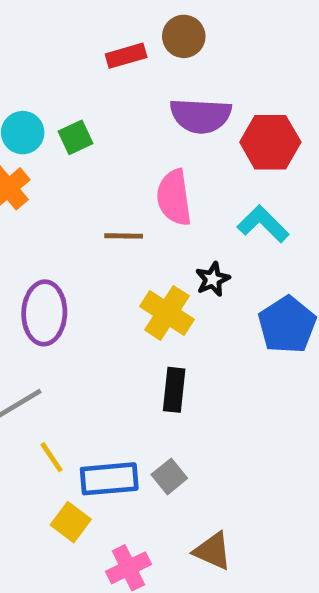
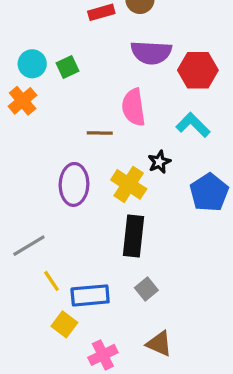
purple ellipse: (44, 313) -> (74, 184), moved
black rectangle: (174, 390) -> (134, 236), size x1.4
gray square: (169, 476) -> (146, 289), moved

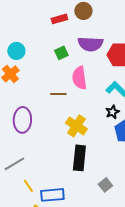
green square: (68, 67) -> (61, 53), moved
black star: (159, 162) -> (112, 112), moved
purple ellipse: (74, 184) -> (22, 120), moved
gray square: (146, 289) -> (105, 185), moved

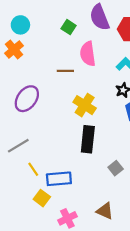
purple semicircle: (90, 44) -> (100, 17), turned 65
green square: (61, 53) -> (69, 27), turned -32
purple ellipse: (22, 120) -> (27, 99), turned 35

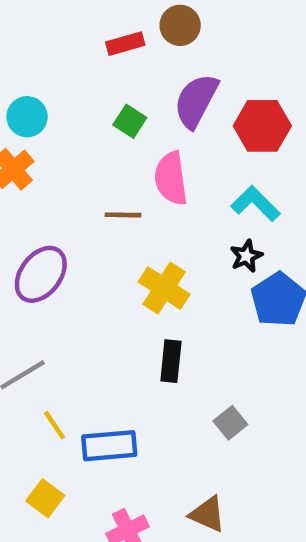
purple semicircle: (100, 17) -> (196, 101), turned 50
black rectangle: (88, 139) -> (171, 361), size x0.7
yellow square: (42, 198) -> (45, 498), moved

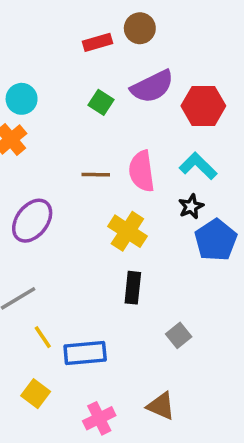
purple semicircle: (196, 101) -> (152, 86), turned -144
pink semicircle: (171, 178) -> (142, 171), moved

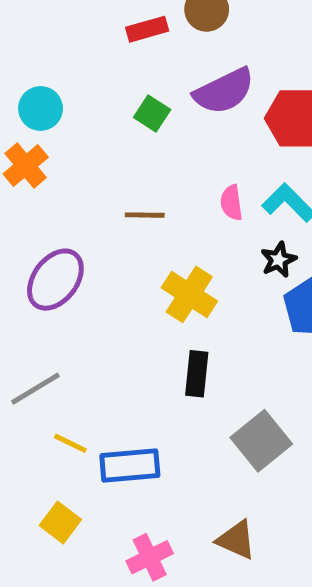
pink semicircle: (142, 171) -> (231, 203), moved, size x0.6
gray square: (179, 335) -> (261, 441), size x1.6
yellow line: (43, 337) -> (70, 443), turned -30

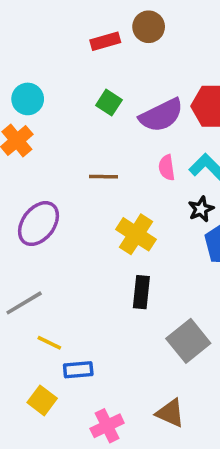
purple semicircle: (224, 91) -> (161, 115), moved
blue rectangle: (130, 466) -> (78, 370), moved, size x0.7

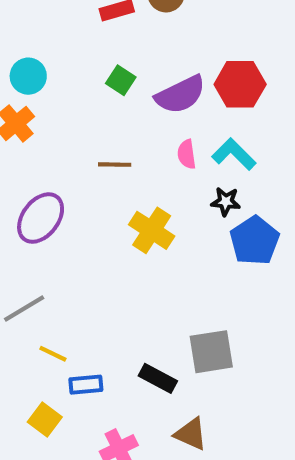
black star: (201, 209) -> (226, 202), turned 30
black rectangle: (141, 292) -> (158, 378), moved, turned -68
gray square: (188, 341) -> (211, 352), turned 30

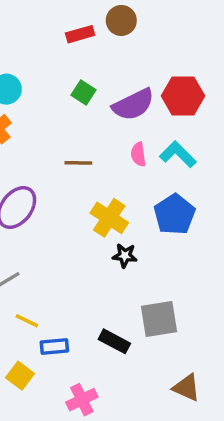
black star: (226, 202) -> (125, 256), moved
blue pentagon: (254, 241) -> (174, 214), moved
brown triangle: (191, 434) -> (186, 388), moved

